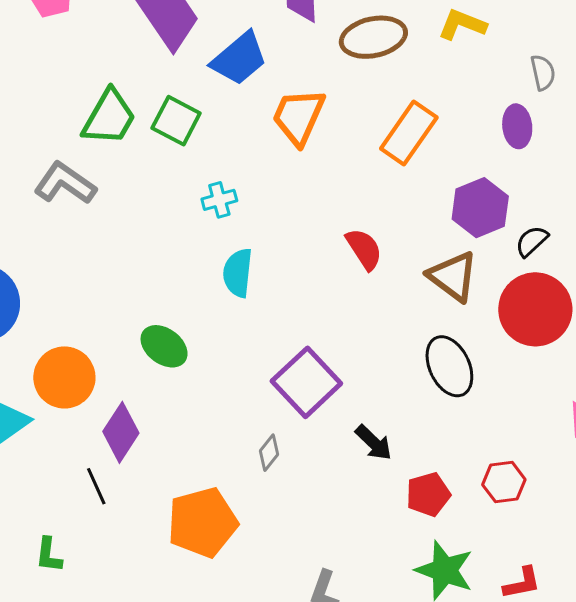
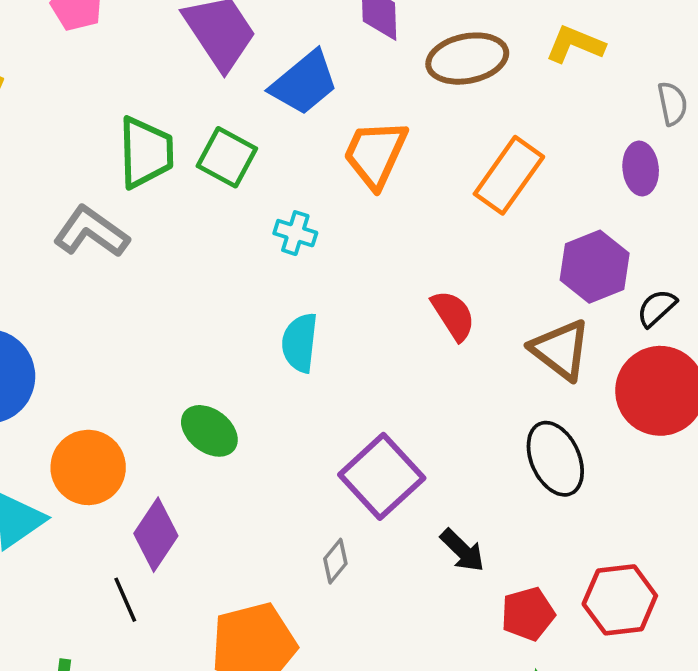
green trapezoid: (109, 117) -> (146, 152), turned -32
cyan cross: (219, 200) -> (295, 233), moved, turned 32
red hexagon: (504, 482) -> (620, 600), size x1.4

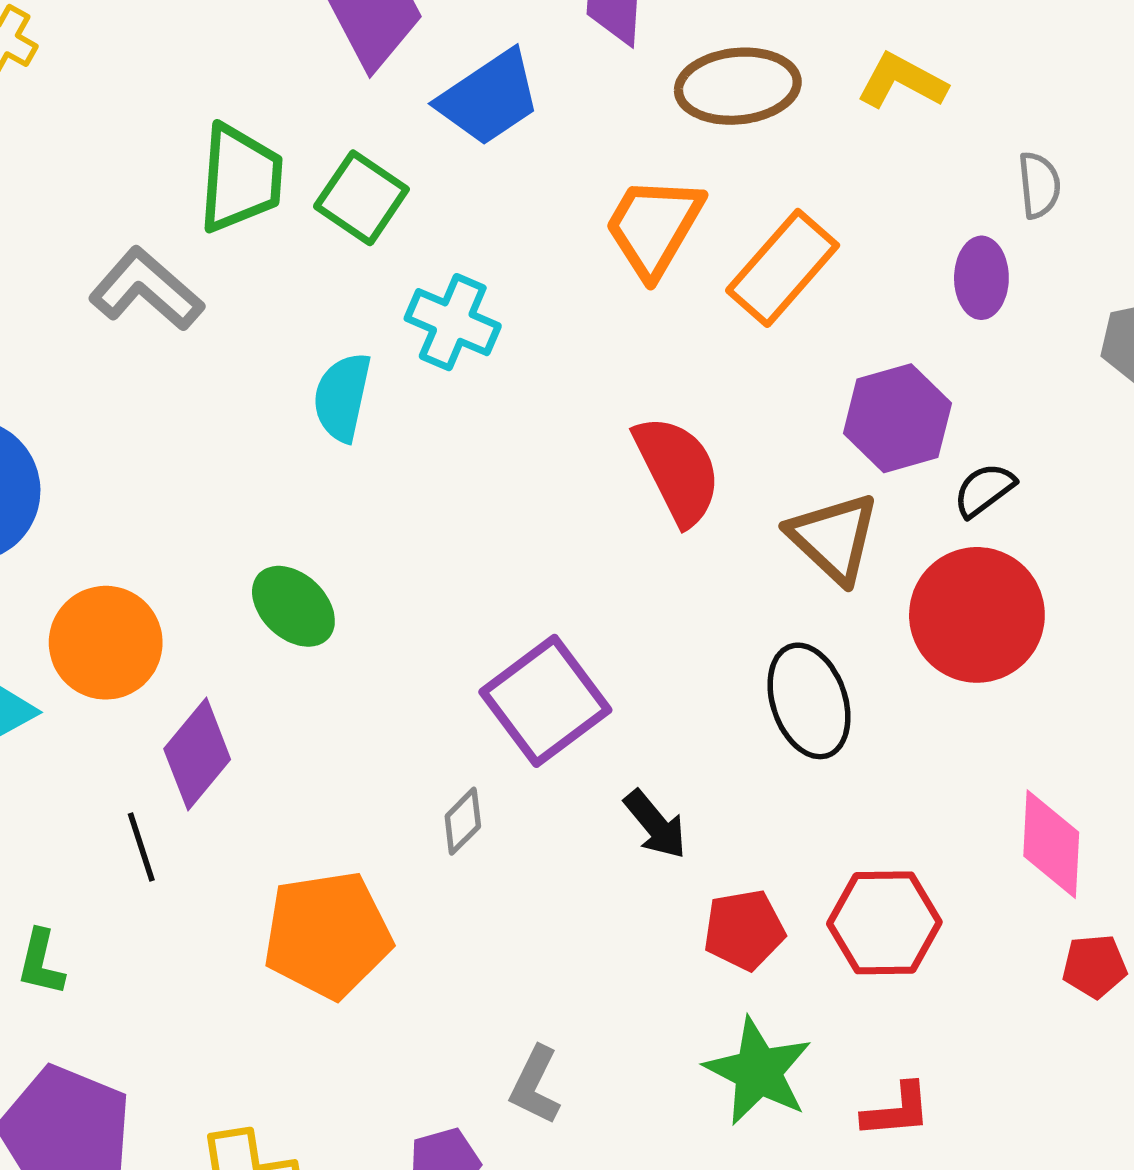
orange trapezoid: (375, 154) -> (654, 227), moved
cyan cross: (295, 233) -> (453, 322), size x1.4
red semicircle: (453, 315) -> (677, 470), size x1.4
cyan semicircle: (300, 343) -> (342, 397), moved

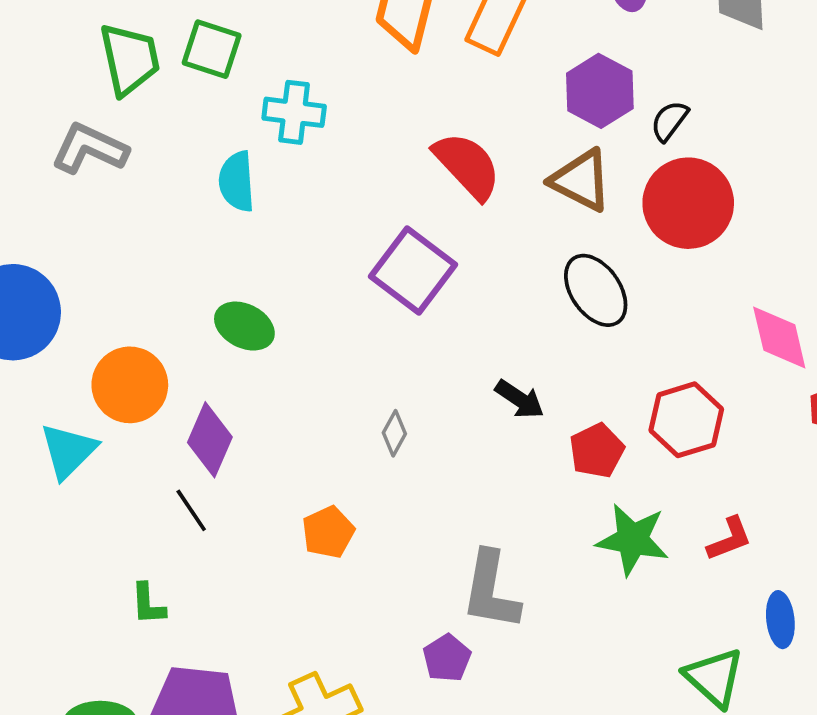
purple square: (545, 701) -> (413, 271), moved
orange pentagon: (327, 935) -> (328, 532), size x0.6
gray L-shape: (535, 1085) -> (491, 590), size x1.6

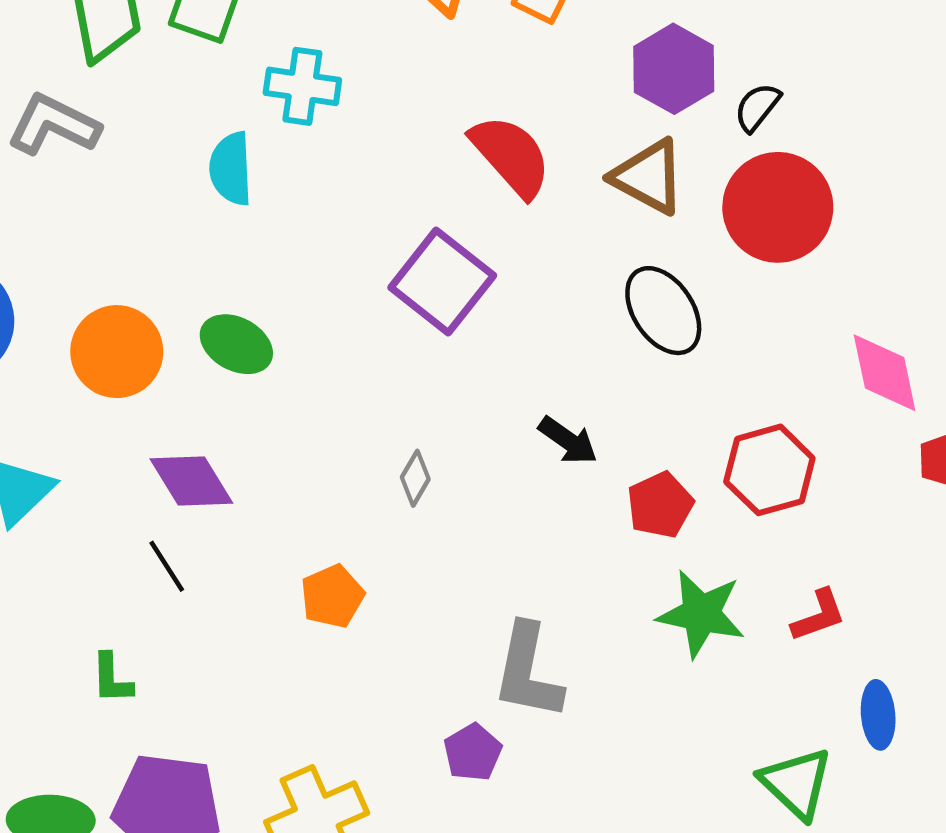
orange circle: (130, 385) -> (117, 352), moved
purple diamond: (210, 440) -> (191, 481), turned -56

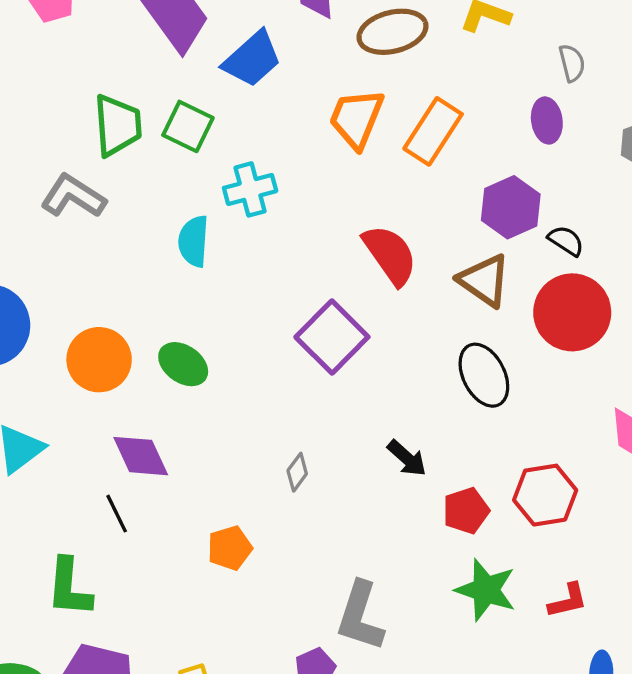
cyan cross: (302, 86) -> (250, 189), turned -30
black semicircle: (757, 107) -> (566, 241), turned 78
green L-shape: (112, 679) -> (69, 587), size x1.6

